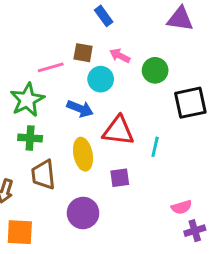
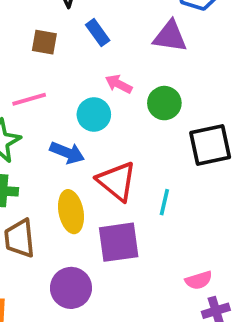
purple triangle: (180, 19) -> (170, 36), moved
brown square: (83, 53) -> (44, 42), moved
red triangle: (118, 131) -> (117, 181), turned 32
purple square: (120, 178) -> (119, 242), size x1.6

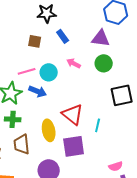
green circle: (164, 103) -> (104, 63), moved
cyan circle: (94, 114) -> (49, 72), moved
blue arrow: (67, 153) -> (38, 91), moved

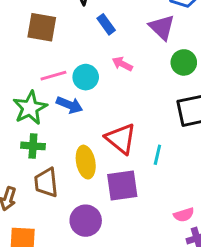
purple triangle: (101, 38) -> (162, 27), turned 36
brown square: (35, 41) -> (42, 27), moved, size x1.5
green circle: (104, 63) -> (184, 62), moved

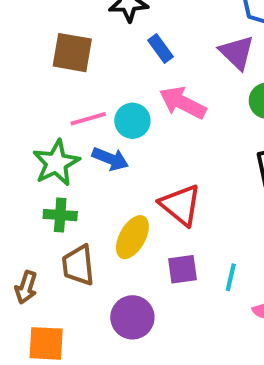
pink arrow: (122, 64) -> (183, 103), size x1.6
cyan line: (157, 155) -> (231, 277), moved
yellow ellipse: (86, 162) -> (132, 237), turned 40
purple square: (122, 185) -> (183, 269), size x0.7

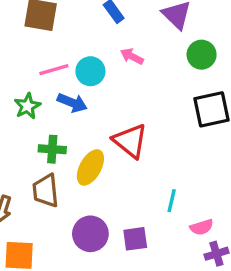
pink arrow: (183, 103) -> (132, 56), size x0.6
green star: (56, 163) -> (27, 106), size x0.7
green cross: (60, 215) -> (52, 149), moved
purple square: (183, 269) -> (135, 239), moved

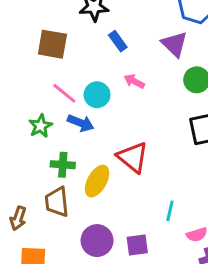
pink line: (54, 70) -> (64, 93), turned 55

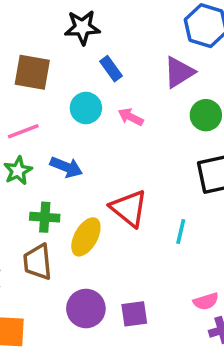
purple triangle: (174, 44) -> (179, 72), turned 44
pink line: (64, 93) -> (23, 131), moved, turned -60
cyan circle: (97, 95) -> (86, 108), moved
cyan line: (170, 211) -> (181, 232), moved

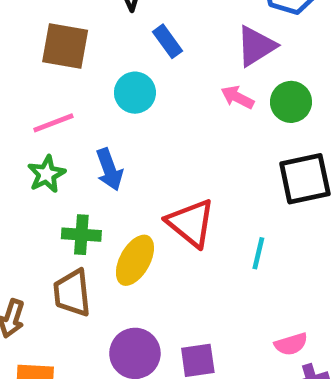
pink arrow: (131, 117) -> (237, 97), moved
blue arrow: (66, 167) -> (109, 169), turned 48

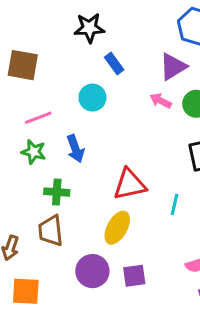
brown square: (65, 46) -> (23, 65), moved
green star: (46, 174) -> (34, 152), turned -30
red triangle: (191, 223) -> (130, 184), turned -51
yellow ellipse: (135, 260) -> (117, 228), moved

